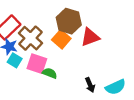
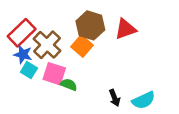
red triangle: (90, 37) -> (125, 29), moved

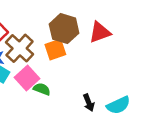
orange square: (82, 46) -> (55, 50), turned 30
pink square: (54, 74) -> (27, 78), turned 30

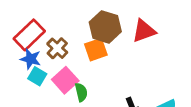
brown cross: (20, 48) -> (57, 48), size x0.7
green semicircle: (42, 89) -> (81, 92), turned 56

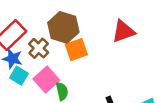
brown hexagon: (105, 27) -> (63, 27), moved

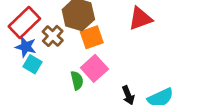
pink square: (46, 80) -> (94, 68), moved

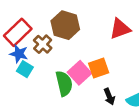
orange square: (92, 37) -> (99, 68), moved
green semicircle: (77, 80) -> (64, 83), size x1.5

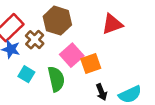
cyan square: (25, 69) -> (26, 74), moved
pink square: (80, 73) -> (72, 55), moved

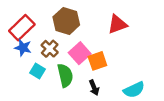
brown cross: (35, 40) -> (50, 49), moved
black arrow: (101, 92) -> (94, 88), moved

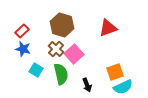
red rectangle: (22, 28) -> (22, 31), size x0.6
brown cross: (50, 49) -> (56, 49), moved
orange square: (97, 61) -> (115, 72), moved

